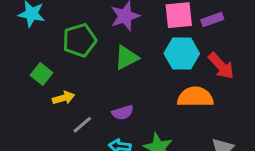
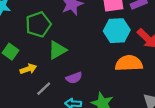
green triangle: (126, 58) -> (57, 50), moved

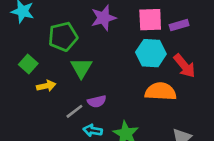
green triangle: (57, 50) -> (81, 68), turned -36
gray line: (44, 89) -> (74, 111), moved

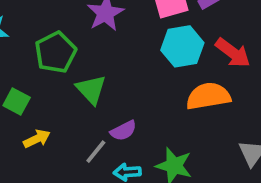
yellow arrow: (46, 86) -> (37, 139), moved

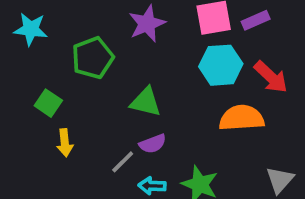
green triangle: (91, 89) -> (146, 102), moved, turned -40
yellow arrow: (37, 139) -> (65, 143), turned 104

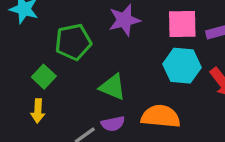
green square: (48, 103) -> (44, 77), moved
orange semicircle: (242, 118) -> (161, 116), moved

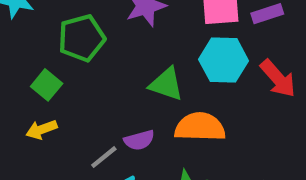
green triangle: (113, 87) -> (166, 84), moved
yellow arrow: (38, 111) -> (41, 130), turned 70

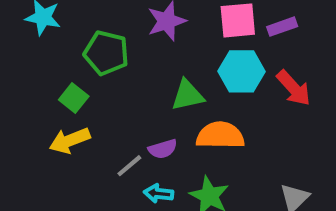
green pentagon: (82, 38) -> (106, 53), turned 30
green triangle: (166, 84) -> (188, 95), turned -30
yellow arrow: (41, 130) -> (70, 140), size x1.4

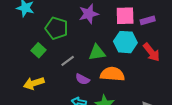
yellow arrow: (70, 140) -> (34, 83), moved
purple semicircle: (163, 149) -> (82, 79), turned 40
gray line: (129, 166) -> (68, 61), moved

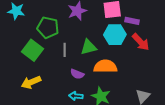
purple rectangle: (148, 20) -> (132, 21), moved, turned 32
green square: (38, 50) -> (33, 50), size x1.5
gray line: (68, 61) -> (65, 50), moved, turned -48

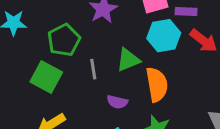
green pentagon: (48, 28) -> (64, 40), turned -30
orange semicircle: (105, 66) -> (157, 84), turned 90

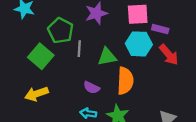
green pentagon: (64, 40) -> (61, 31), turned -30
gray line: (93, 69) -> (79, 49), moved

